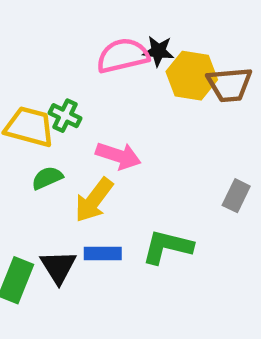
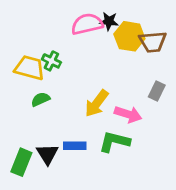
pink arrow: (118, 156) -> (128, 114), moved
gray rectangle: (236, 196) -> (157, 91), moved
yellow arrow: (94, 200) -> (97, 103), moved

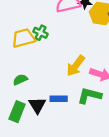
yellow trapezoid: (30, 68) -> (23, 38), turned -30
green semicircle: (41, 99) -> (20, 80), moved

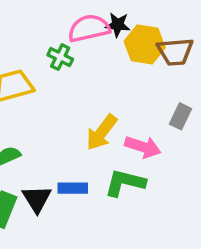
green cross: (40, 33) -> (60, 57), moved

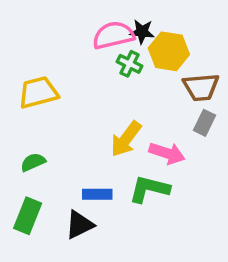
brown trapezoid: (175, 52) -> (201, 87), moved
green cross: (60, 57) -> (129, 64), moved
black triangle: (37, 199) -> (79, 225), moved, turned 36

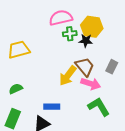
black star: (142, 32) -> (86, 41), moved
green cross: (129, 64) -> (70, 34), turned -32
brown trapezoid: (201, 87) -> (85, 67), moved, turned -125
green L-shape: (149, 189) -> (99, 107), moved, turned 45

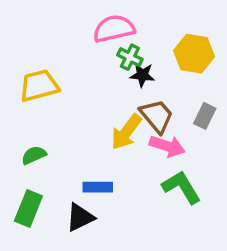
yellow hexagon: (92, 27) -> (194, 54), moved
green cross: (70, 34) -> (130, 57), turned 32
black star: (86, 41) -> (142, 75), moved

